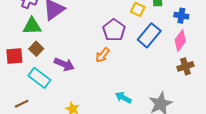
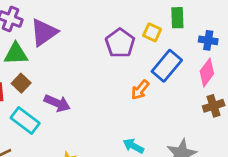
purple pentagon: (114, 30) -> (120, 43), moved
orange arrow: (103, 55) -> (140, 90), moved

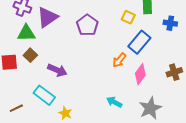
purple pentagon: (120, 43) -> (87, 25), moved
pink diamond: (207, 72) -> (140, 74), moved
cyan rectangle: (25, 121) -> (44, 95), moved

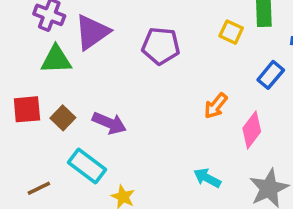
purple pentagon: (87, 25) -> (161, 46), turned -30
blue rectangle: (139, 42) -> (271, 75), moved, size x0.7
brown square: (30, 55) -> (63, 118), moved

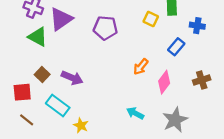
green triangle: (56, 60) -> (38, 37), turned 30
red square: (27, 109) -> (22, 92), moved
brown line: (39, 188) -> (27, 120), turned 64

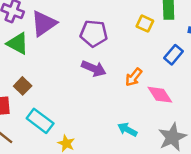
purple arrow: (72, 78) -> (94, 68), moved
pink diamond: (164, 82) -> (160, 95), turned -70

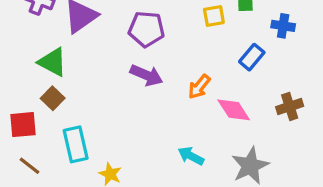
yellow square: (145, 24) -> (214, 16), turned -35
green triangle: (18, 44) -> (53, 62), moved
cyan rectangle: (40, 121) -> (76, 144), turned 40

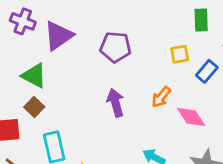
yellow square: (214, 16) -> (180, 54), moved
purple arrow: (146, 75) -> (116, 103), moved, turned -128

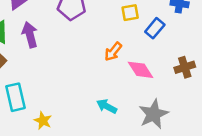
purple arrow: (116, 103) -> (30, 35), moved

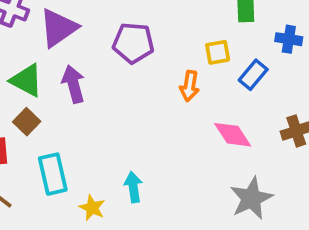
orange arrow: (113, 52) -> (190, 86), moved, turned -30
cyan arrow: (107, 106) -> (133, 187), moved, turned 54

